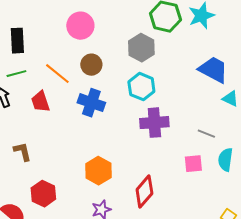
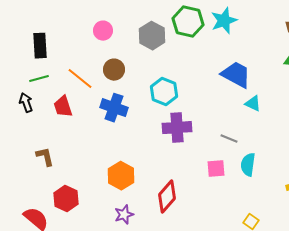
pink circle: (80, 26) -> (103, 31), size x0.7
gray hexagon: (141, 48) -> (152, 36), moved

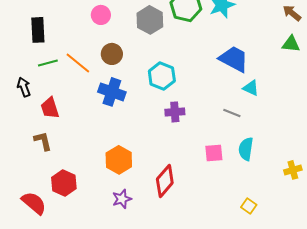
green line: (39, 79) -> (48, 63), moved
red trapezoid: (63, 107) -> (50, 108), moved
purple cross: (177, 128) -> (175, 112), size x0.7
gray line: (229, 139) -> (232, 113), moved

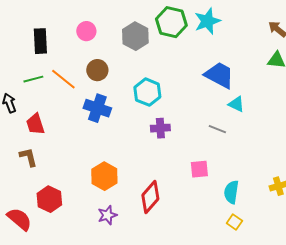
black rectangle: (38, 30) -> (40, 41), moved
cyan semicircle: (246, 149) -> (231, 192), moved

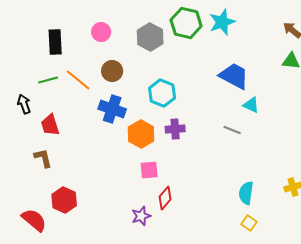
pink square: (199, 169) -> (149, 170), moved
orange hexagon: (104, 176) -> (141, 134), moved
red diamond: (150, 197) -> (165, 198), size x0.7
purple star: (107, 215) -> (141, 216), moved

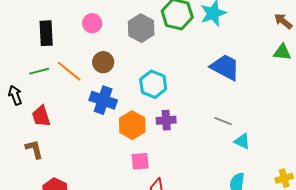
cyan triangle: (251, 105) -> (242, 141), moved

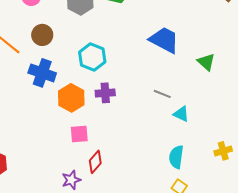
green triangle: (282, 52) -> (206, 62), moved, turned 36

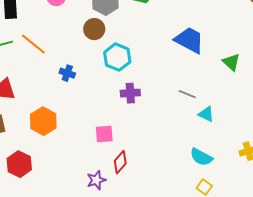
brown circle: (42, 35) -> (94, 29), moved
blue cross: (42, 73) -> (67, 73), size x0.6
orange hexagon: (71, 98) -> (43, 121), moved
cyan semicircle: (176, 157) -> (201, 157), turned -70

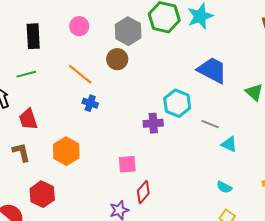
orange line: (33, 44) -> (80, 74), moved
cyan hexagon: (117, 57) -> (177, 103), moved
cyan semicircle: (201, 157) -> (224, 187), size x0.7

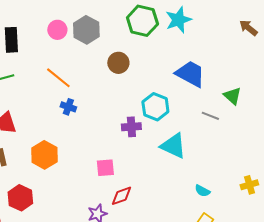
gray hexagon: (128, 31) -> (86, 30), moved
brown circle: (117, 59) -> (118, 63), moved
gray line: (210, 124) -> (210, 116), moved
cyan triangle: (229, 144) -> (173, 146), moved, size x1.6
red diamond: (143, 192) -> (121, 196), turned 30

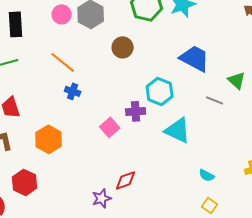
pink square: (105, 168) -> (110, 127), moved, turned -36

